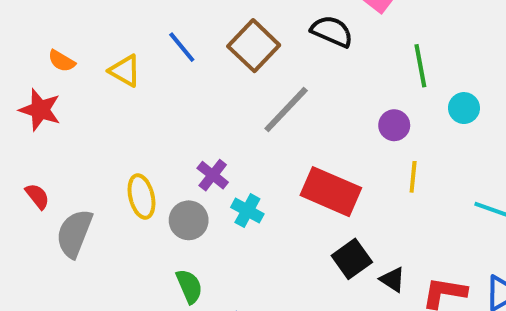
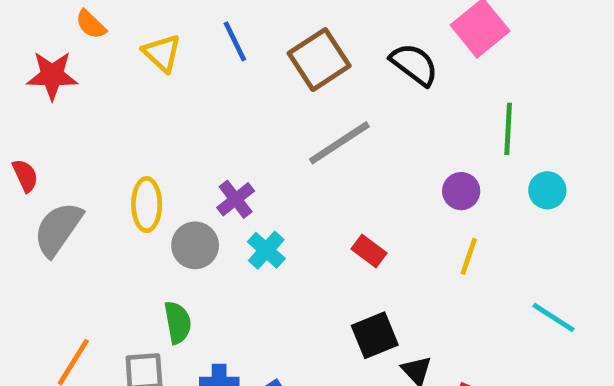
red star: (40, 110) -> (52, 75), turned -30
red rectangle: (331, 192) -> (369, 251), size x0.5

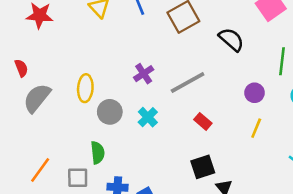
black semicircle: (414, 64) -> (231, 39), moved
gray line: (339, 143) -> (188, 82), moved
purple cross: (236, 199) -> (144, 74), moved

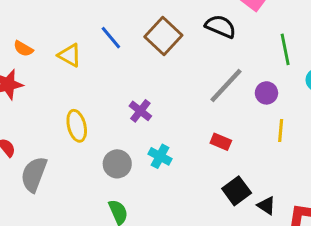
black semicircle: (231, 39) -> (220, 26), moved
gray line: (188, 82) -> (226, 86), moved
yellow ellipse: (85, 88) -> (77, 126), moved

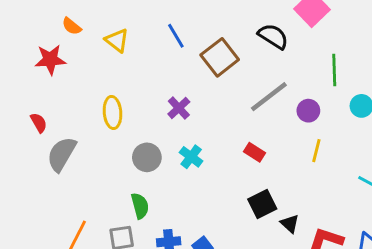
brown square: (163, 36) -> (220, 57), moved
blue line: (111, 38) -> (176, 36), moved

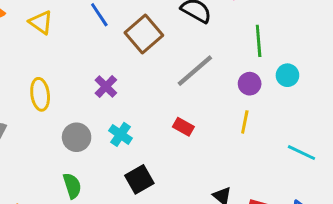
purple circle: (308, 111) -> (250, 84), moved
black square: (262, 204) -> (139, 179), moved

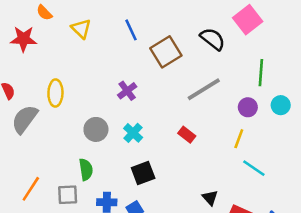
yellow ellipse: (40, 94) -> (55, 93), moved
cyan line: (302, 153) -> (254, 168), moved

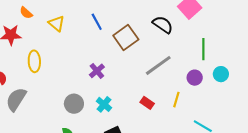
yellow ellipse: (55, 93) -> (34, 61), moved
yellow line: (239, 139) -> (176, 100), moved

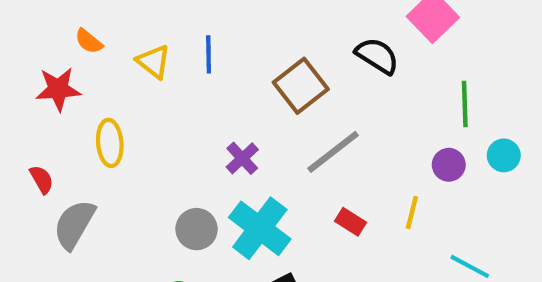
blue line: (97, 22) -> (209, 54), moved, turned 30
gray line: (158, 65) -> (333, 152), moved
cyan cross: (104, 104) -> (260, 228), size x1.8

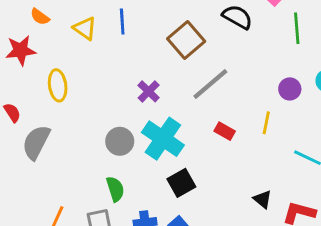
green line: (465, 104) -> (297, 28), moved

